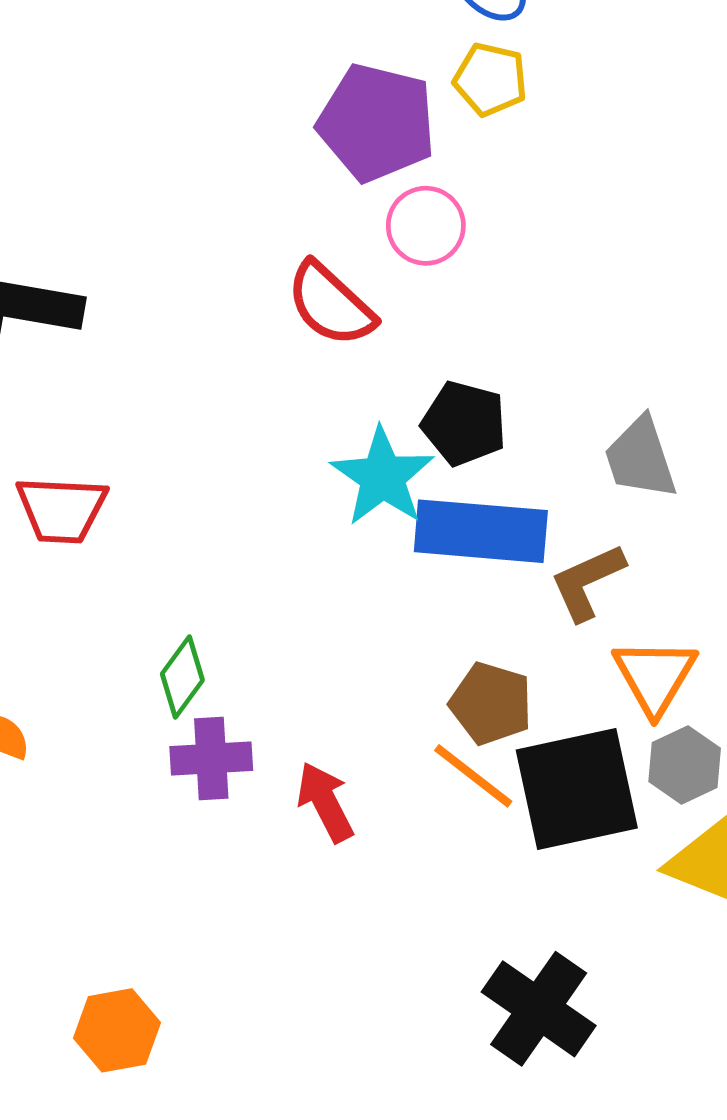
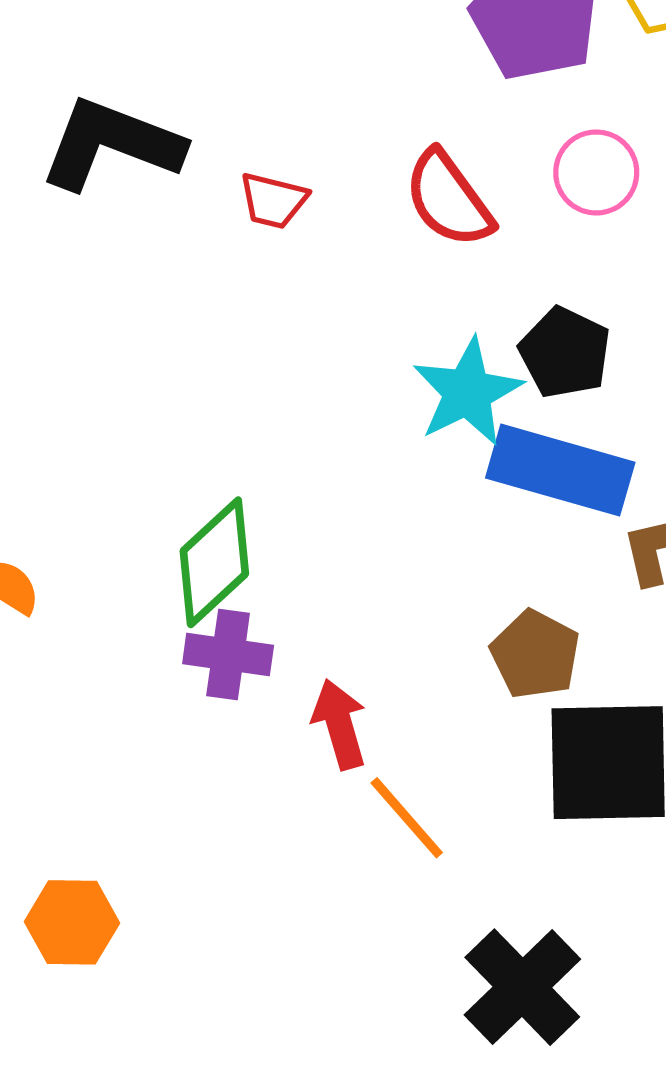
pink circle: (426, 226) -> (596, 172), moved
red trapezoid: (62, 510) -> (273, 201), moved, size x0.7
green diamond: (182, 677) -> (214, 562), size x1.5
orange line: (473, 776) -> (407, 818), moved

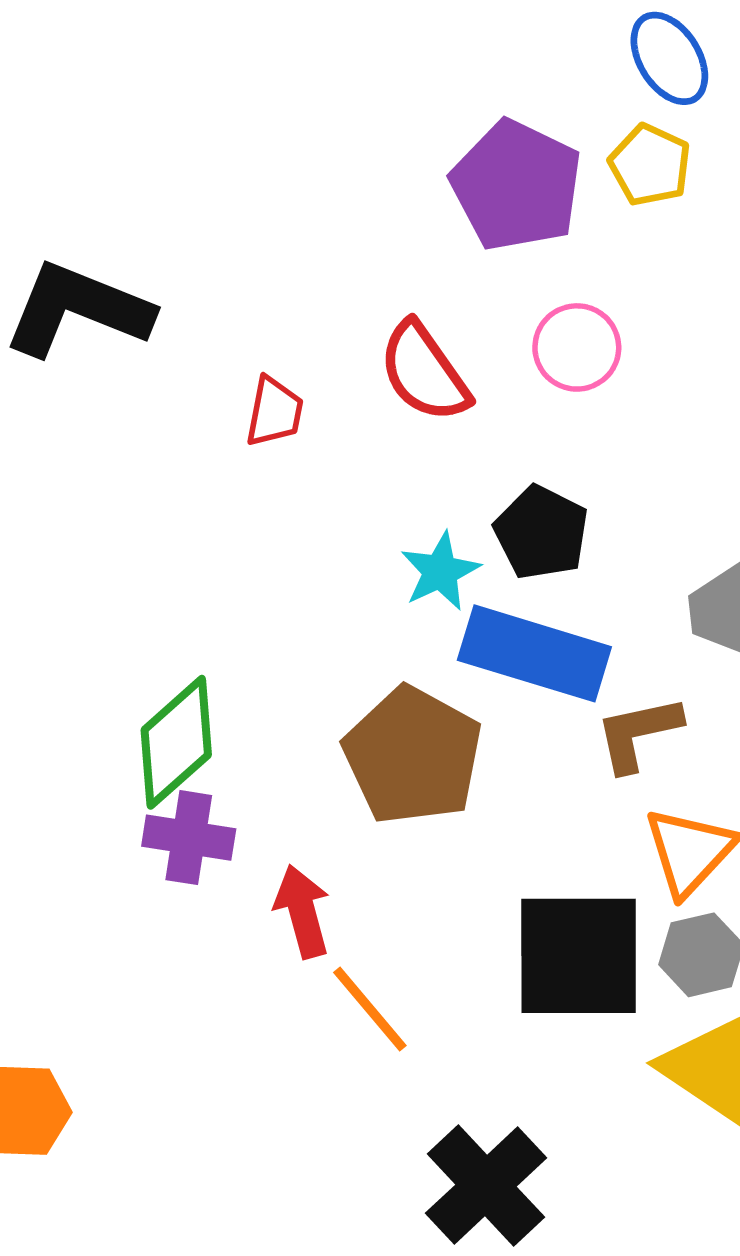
red trapezoid: (273, 201) -> (274, 412), moved, turned -94
cyan star: (467, 392) -> (440, 571), size x0.7
brown pentagon: (535, 654) -> (413, 756), moved, size x1.5

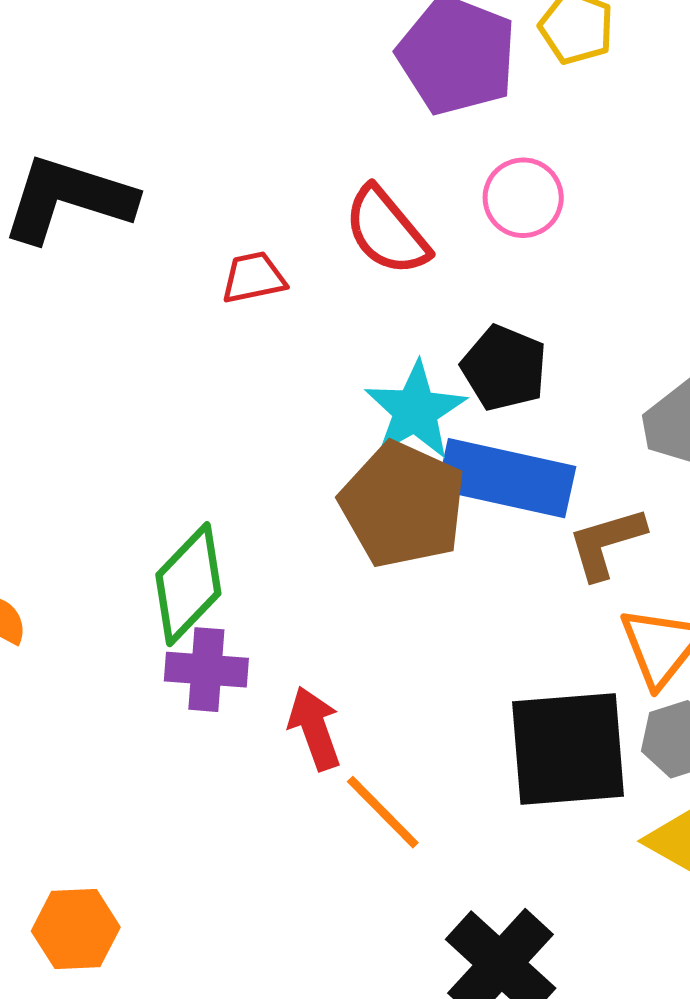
red trapezoid: (274, 412) -> (254, 278), turned -108
cyan star: (440, 571) -> (415, 411), size x1.4
brown pentagon: (413, 756) -> (403, 505), moved

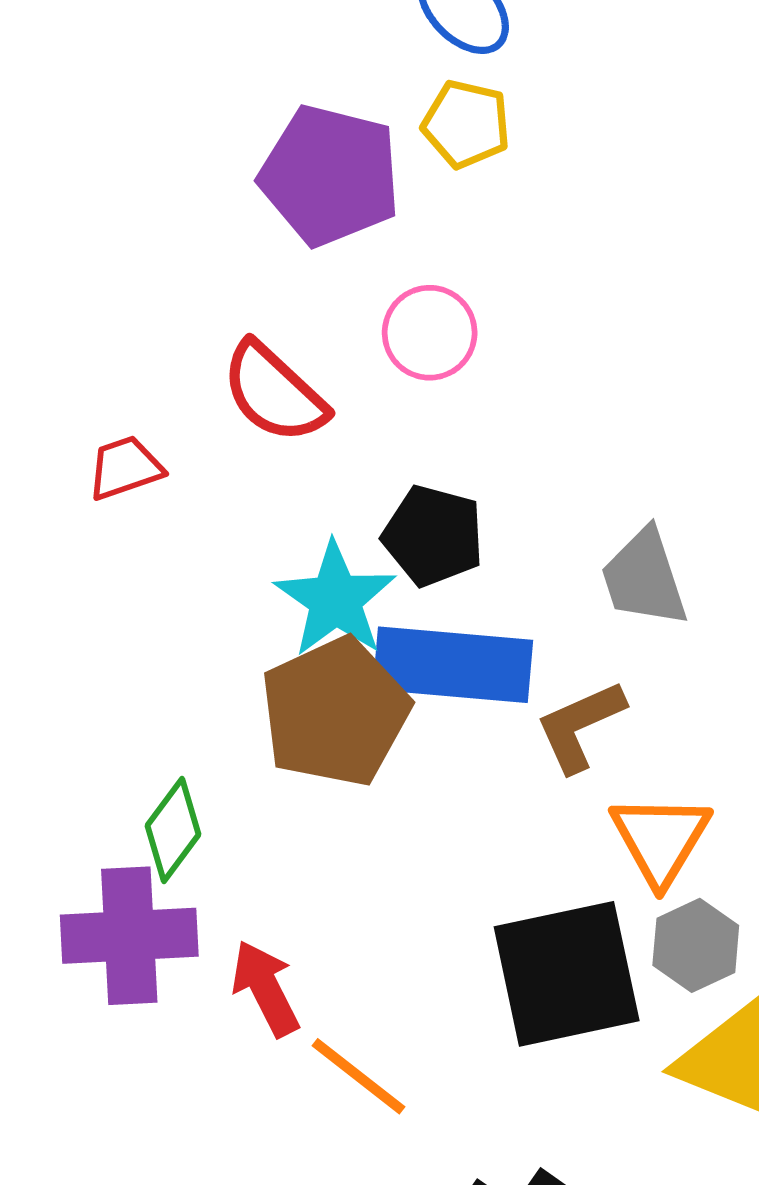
brown pentagon: (403, 505) -> (335, 712), turned 30
green diamond: (188, 584) -> (173, 830), moved, size x0.7
purple cross: (206, 670) -> (129, 936), size x1.4

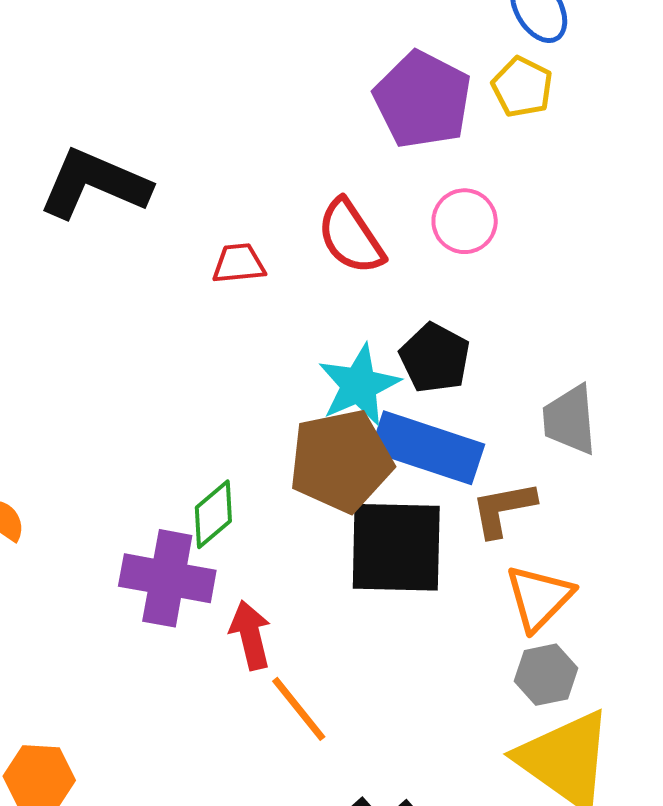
black square: (567, 974) -> (396, 547), moved

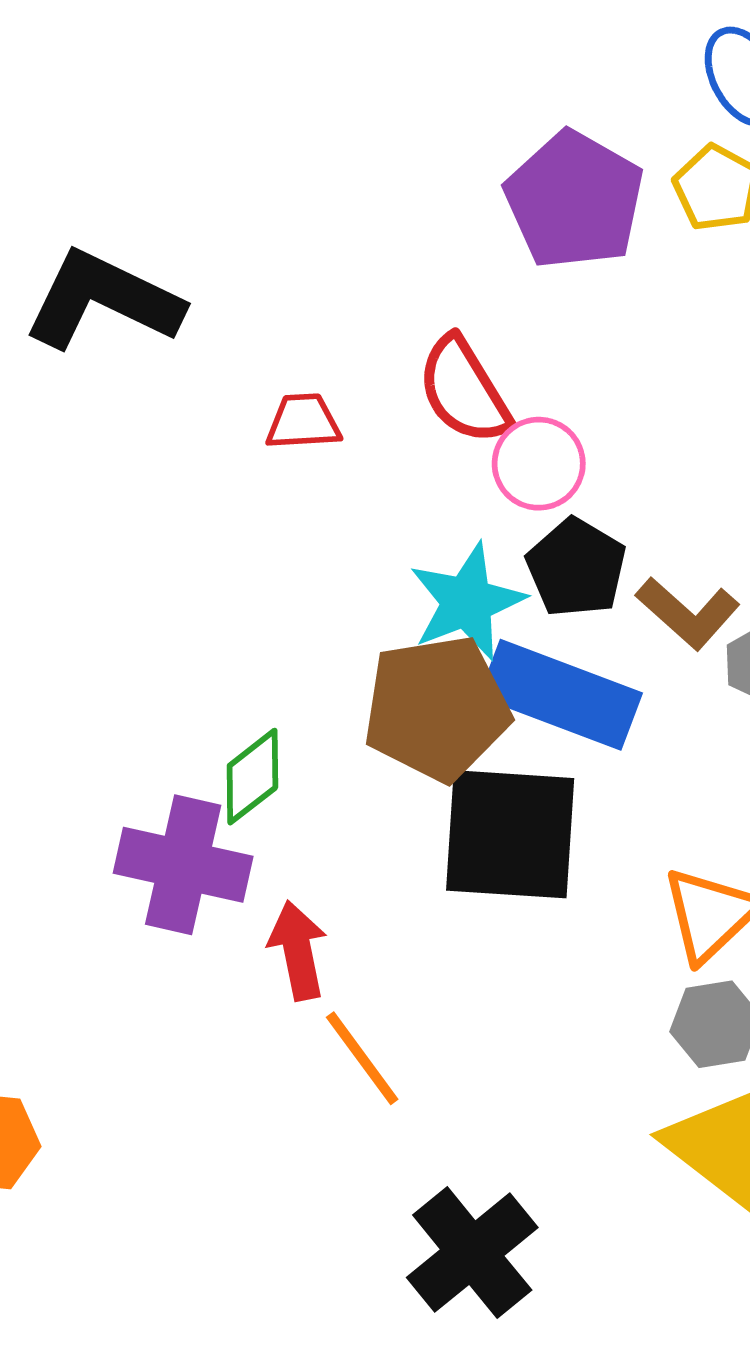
pink circle: (465, 221) -> (539, 464), moved
brown L-shape: (503, 509) -> (688, 613), moved, turned -130

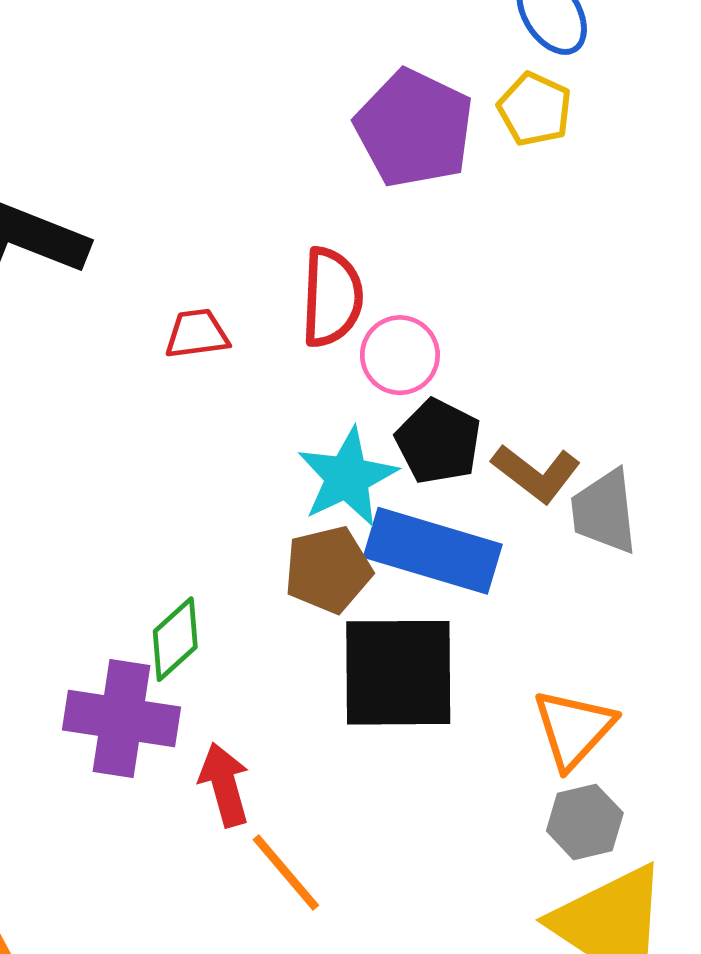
red semicircle: (464, 390) -> (332, 297), turned -142
brown pentagon: (437, 708) -> (328, 570), size x0.7

